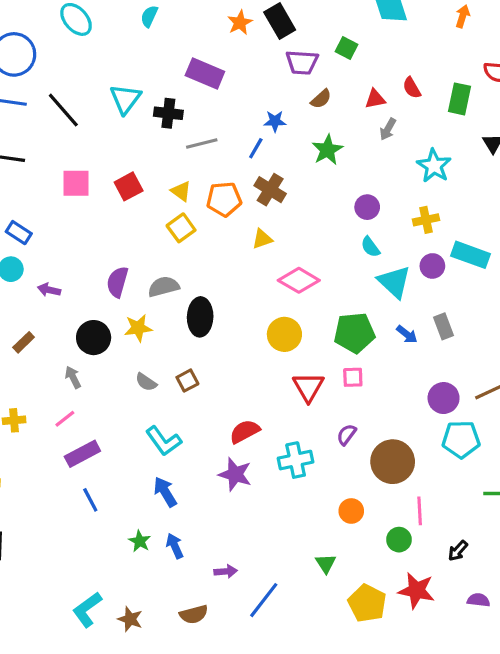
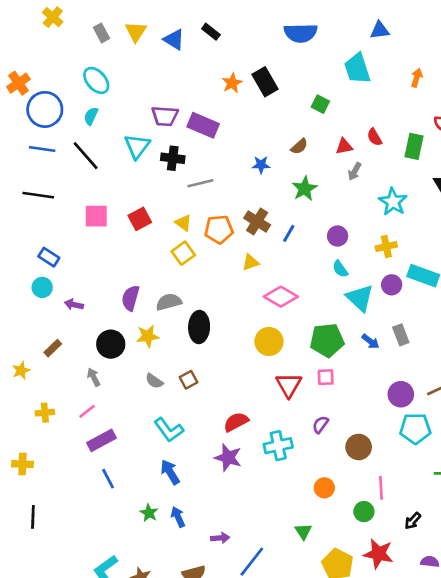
cyan semicircle: (149, 16) -> (91, 116), moved
purple trapezoid: (302, 62) -> (165, 116), moved
blue line: (256, 148) -> (289, 233), moved
brown circle: (393, 462) -> (359, 447), size x0.7

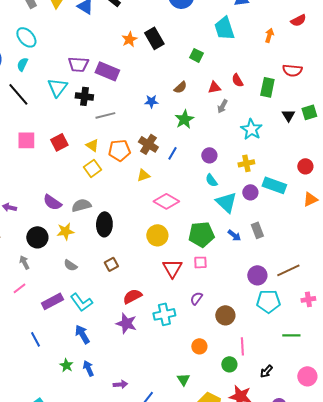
purple semicircle: (131, 298) -> (52, 202), turned -72
brown square: (189, 380) -> (111, 264), moved
purple rectangle: (102, 440) -> (52, 301), moved

